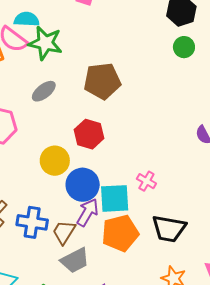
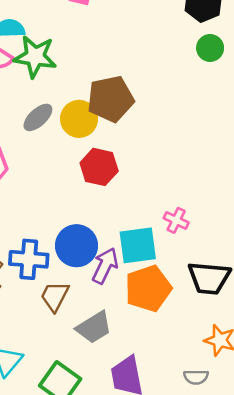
yellow circle: (55, 161) -> (79, 119), moved
blue circle: (83, 185) -> (76, 246), moved
blue cross: (32, 222) -> (29, 259), moved
brown trapezoid: (64, 232) -> (55, 296), moved

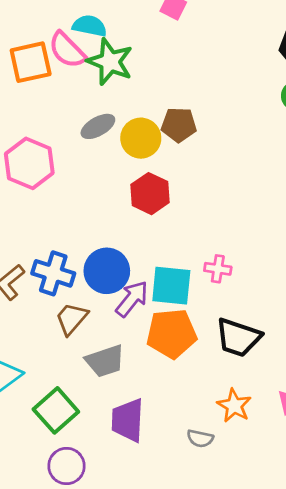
brown pentagon: (110, 99) -> (179, 125), size x0.7
pink cross: (176, 220) -> (218, 269), turned -30

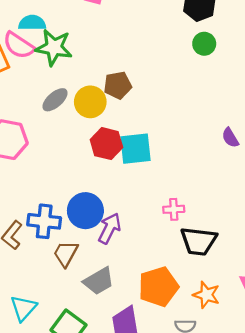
pink cross: (218, 269) -> (174, 209), moved
cyan square: (171, 286) -> (135, 149), moved
orange pentagon: (172, 334) -> (158, 287), moved

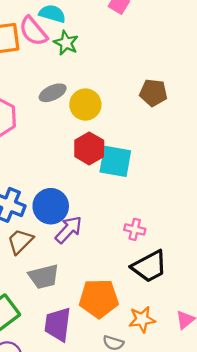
green star: (54, 47) -> (66, 43), size x0.7
brown pentagon: (118, 85) -> (153, 93), moved
black trapezoid: (199, 241) -> (149, 266), turned -51
orange star: (206, 295) -> (142, 319), turned 30

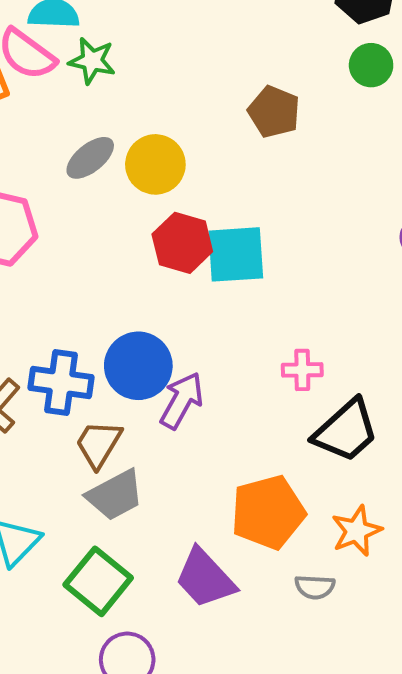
brown pentagon: (153, 93) -> (274, 112), turned 30
gray trapezoid: (44, 277) -> (115, 495), moved
purple trapezoid: (58, 324) -> (205, 578), turned -36

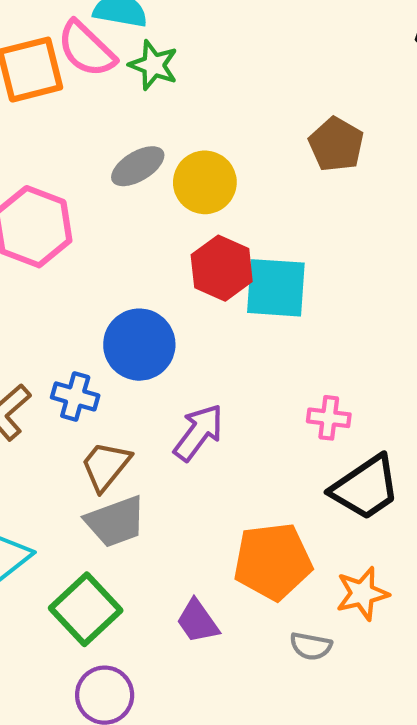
blue circle: (138, 366) -> (139, 345), moved
blue cross: (61, 383) -> (75, 396), size x0.7
purple trapezoid: (205, 578) -> (197, 621), size x0.7

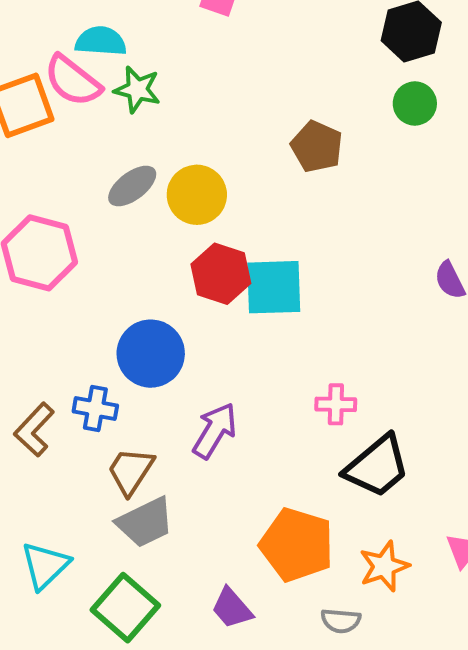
orange pentagon: (273, 561) -> (297, 545), turned 30

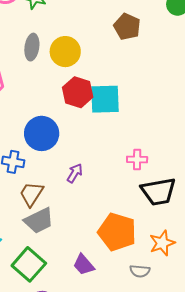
gray ellipse: (132, 186) -> (32, 47), turned -45
purple arrow: (215, 431) -> (75, 173), size x0.7
black trapezoid: (377, 466) -> (158, 191), turned 30

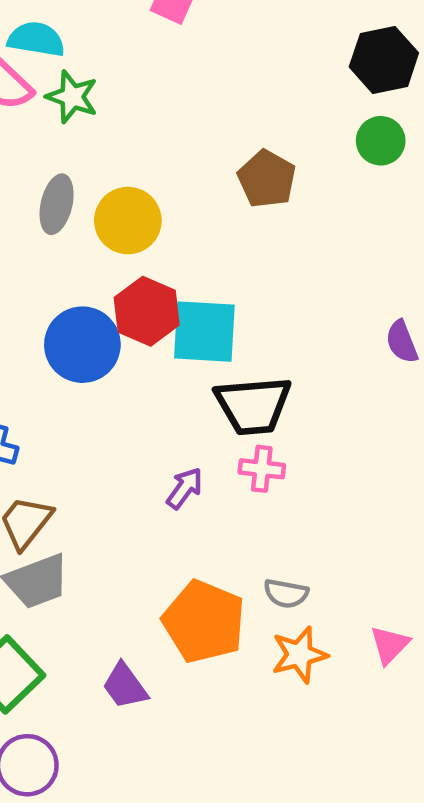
blue circle: (42, 133) -> (82, 345), moved
purple arrow: (75, 173) -> (185, 488), moved
black trapezoid: (158, 191) -> (253, 405), moved
gray semicircle: (140, 271) -> (286, 593), moved

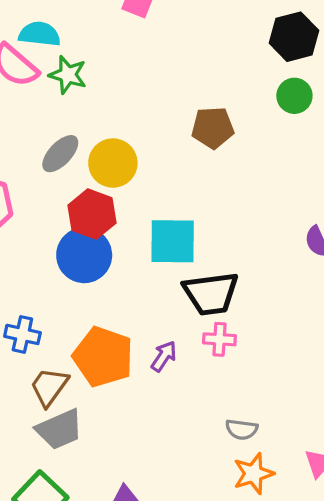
brown pentagon: (267, 179) -> (213, 128), turned -30
gray ellipse: (57, 204) -> (60, 154), turned 33
red hexagon: (147, 311) -> (92, 214), moved
orange pentagon: (204, 622) -> (103, 357), moved

